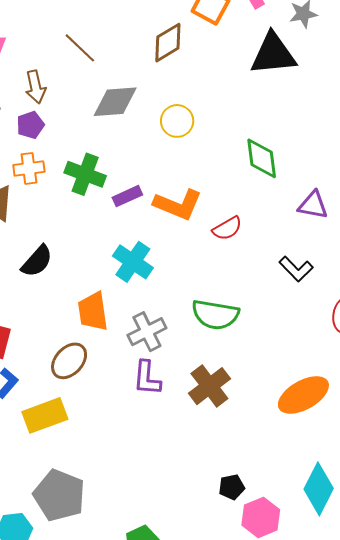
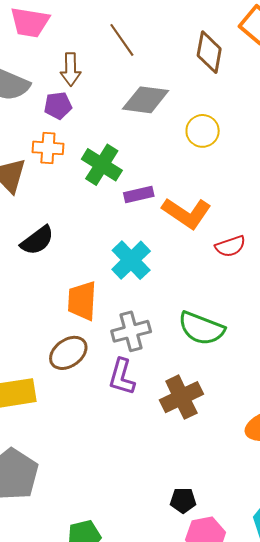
brown diamond: (168, 43) -> (209, 52), turned -60
brown ellipse: (69, 361) -> (68, 353), moved

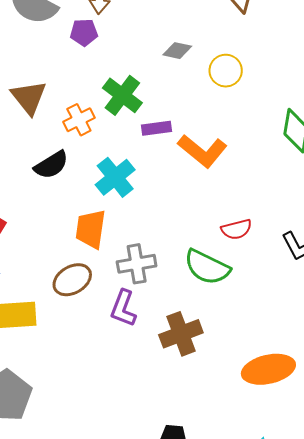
gray diamond: (146, 100) -> (177, 51), moved, size x0.6
orange cross: (48, 148) -> (79, 120), moved, turned -36
red semicircle: (230, 246) -> (236, 229), moved
cyan cross: (131, 260) -> (115, 177), moved

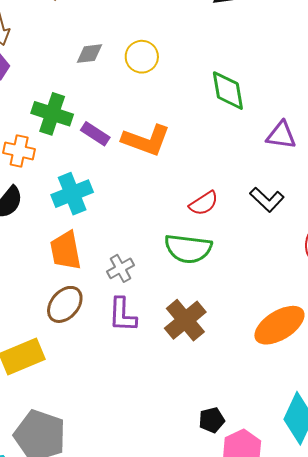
orange cross: (79, 120) -> (19, 151), turned -32
purple rectangle: (157, 128) -> (95, 134), turned 60
cyan cross: (115, 177) -> (72, 194), turned 36
gray cross: (137, 264) -> (121, 268), size x0.7

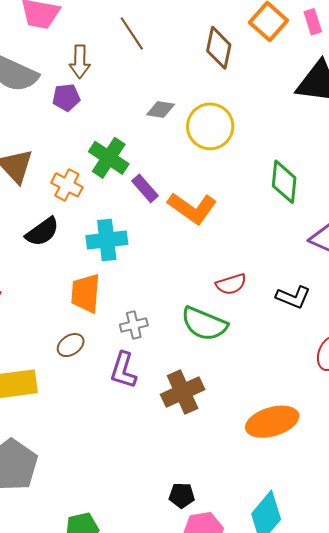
yellow circle: (142, 57) -> (210, 126), size x1.4
black L-shape: (267, 199) -> (293, 297), turned -36
brown ellipse: (65, 304) -> (71, 345), size x0.7

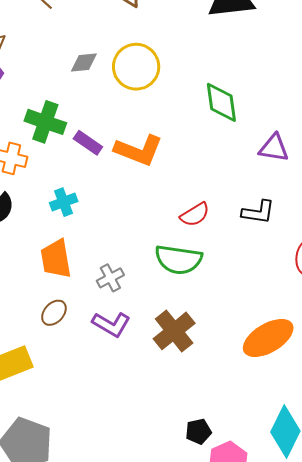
cyan cross: (107, 240) -> (64, 202), size x0.7
purple L-shape: (123, 370) -> (111, 324), turned -63

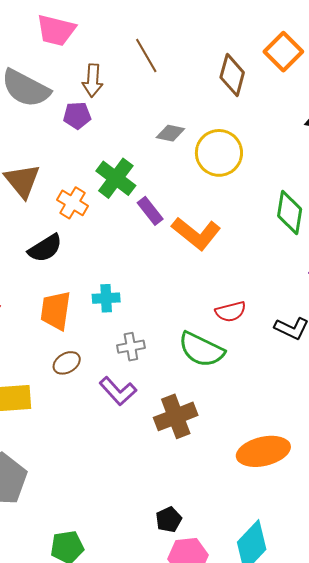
cyan cross: (64, 202) -> (106, 298), moved
orange trapezoid: (56, 259) -> (56, 311), moved
black pentagon: (198, 431) -> (169, 520), turned -30

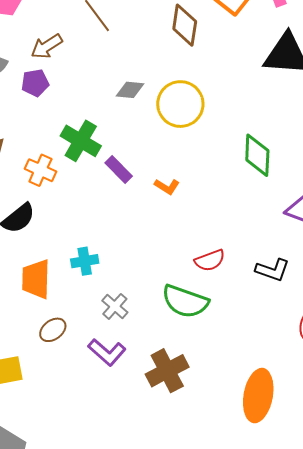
brown arrow: (93, 81) -> (47, 46), turned 60
orange L-shape: (196, 233) -> (167, 187), size x0.5
gray cross: (131, 347) -> (115, 306), turned -32
orange ellipse: (263, 451) -> (258, 396), turned -60

